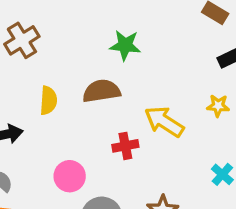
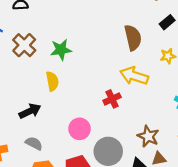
green star: (125, 45) -> (61, 50), moved
brown semicircle: (101, 91) -> (133, 38), moved, turned 100

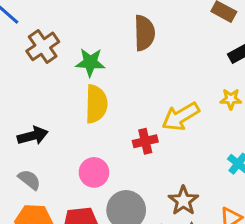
brown semicircle: (133, 38) -> (144, 33), moved
yellow arrow: (134, 76) -> (181, 117), turned -60
yellow semicircle: (52, 81) -> (96, 104), moved, size x1.4

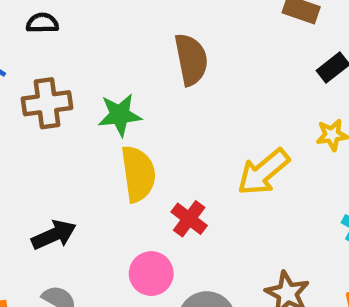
brown cross: (43, 46) -> (47, 103), turned 36
red cross: (145, 141) -> (189, 219), moved, turned -30

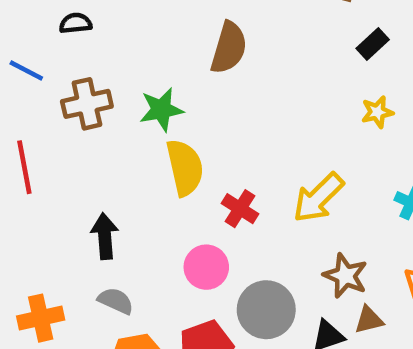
brown semicircle: (191, 60) -> (229, 48), turned 32
yellow arrow: (263, 172) -> (318, 198), moved
black arrow: (54, 235) -> (105, 236), turned -66

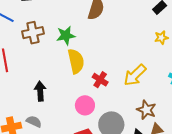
gray semicircle: (116, 301) -> (34, 122), moved

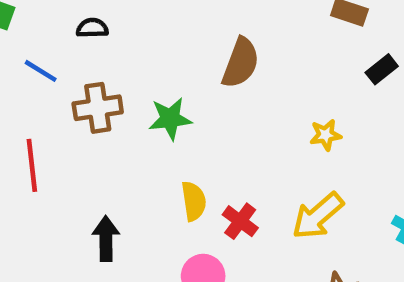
yellow star: (161, 38) -> (326, 135), moved
yellow semicircle: (76, 61) -> (194, 201), moved, size x0.7

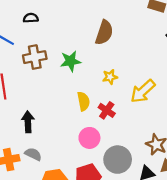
yellow star: (326, 135) -> (110, 77), moved
yellow arrow: (318, 216) -> (143, 91), moved
black arrow: (106, 239) -> (28, 122), moved

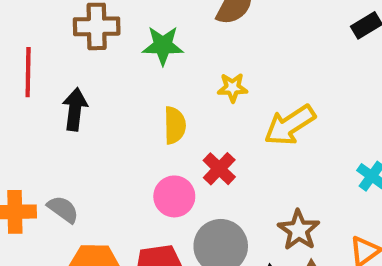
red cross: (107, 110) -> (219, 169), moved
black arrow: (28, 122) -> (75, 109), moved

